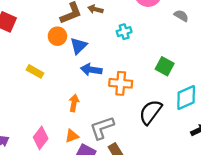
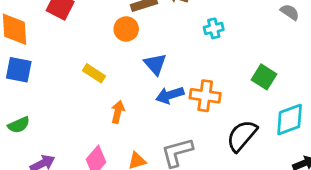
blue triangle: (79, 46) -> (155, 64), moved, turned -30
blue arrow: (91, 70) -> (170, 95), moved, turned -30
orange arrow: (74, 103) -> (118, 112), moved

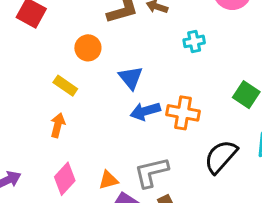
orange circle: (126, 29) -> (88, 48), moved
orange arrow: (118, 112) -> (58, 125), moved

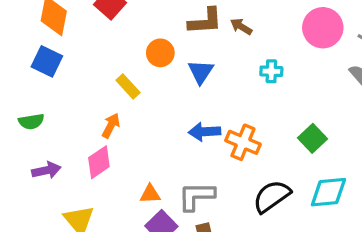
blue triangle: (131, 78) -> (201, 72), moved
pink diamond: (65, 179) -> (99, 162), moved

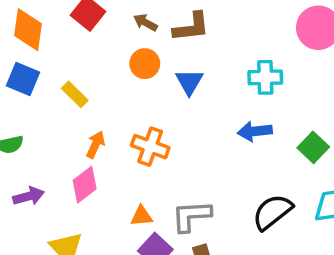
brown arrow: (241, 27) -> (145, 22), moved
cyan cross: (271, 71) -> (265, 77), size x1.4
yellow rectangle: (128, 86) -> (75, 94), moved
blue arrow: (205, 132) -> (255, 131), moved
orange cross: (243, 142) -> (150, 147), moved

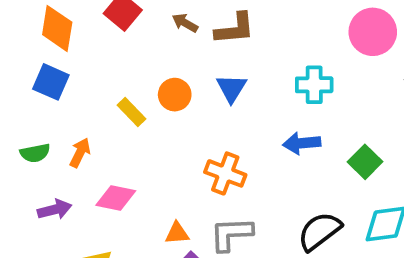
orange circle: (145, 64) -> (175, 95), moved
yellow rectangle: (75, 94) -> (132, 112), moved
orange arrow: (95, 145) -> (80, 153), moved
orange cross: (150, 147) -> (225, 173), moved
pink diamond: (85, 185) -> (116, 198), turned 48

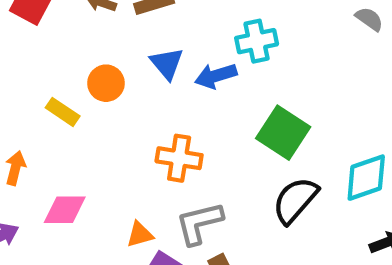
blue arrow: (302, 143) -> (216, 76), moved
green square: (365, 162) -> (283, 133), moved, size x1.4

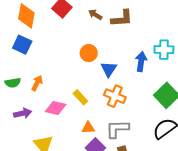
blue triangle: (167, 63) -> (109, 69), moved
blue arrow: (216, 76) -> (141, 62), turned 102
yellow rectangle: (63, 112) -> (80, 97), moved

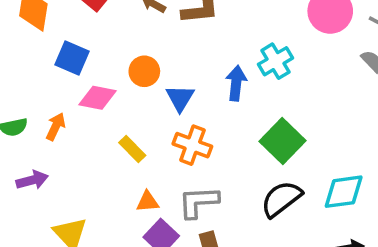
blue square: (22, 45) -> (72, 58), moved
cyan cross: (164, 50) -> (275, 61), turned -30
pink diamond: (56, 108) -> (97, 98), moved

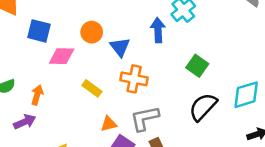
orange arrow: (56, 127) -> (37, 95), moved
green square: (282, 141) -> (197, 66), size x0.7

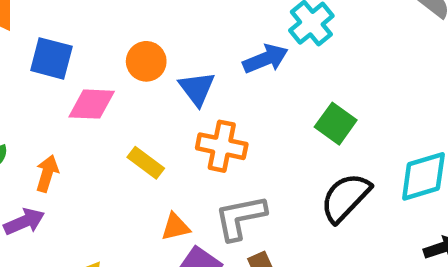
blue arrow: (158, 30) -> (266, 59), turned 70

